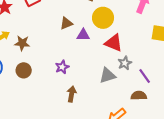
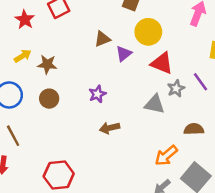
purple triangle: (83, 35) -> (124, 54), turned -40
gray triangle: (107, 75) -> (154, 104), turned 30
purple line: (145, 76) -> (201, 82), moved
brown arrow: (72, 94) -> (110, 128), turned -112

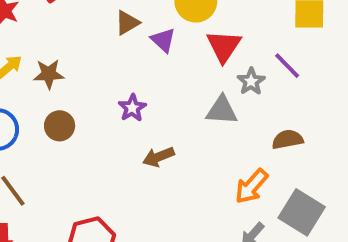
purple triangle: (124, 54) -> (163, 40), turned -30
red triangle: (162, 63) -> (224, 46), turned 50

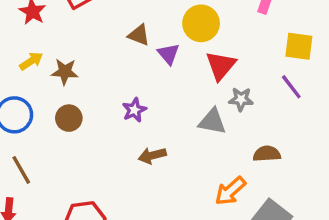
brown triangle: (127, 23) -> (139, 35), turned 45
purple line: (287, 66) -> (291, 87), moved
gray star: (251, 81) -> (241, 99), turned 30

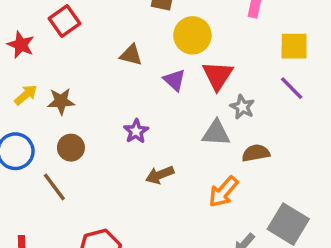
purple triangle: (168, 54) -> (174, 80), moved
gray star: (241, 99) -> (242, 107), turned 30
brown semicircle: (267, 154) -> (256, 153), moved
brown line: (21, 170) -> (54, 187), moved
orange arrow: (230, 191) -> (223, 192), moved

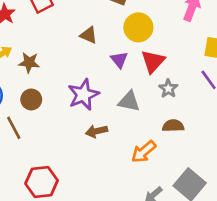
purple star: (136, 131) -> (83, 95), size x1.6
gray triangle: (216, 133) -> (129, 101), moved

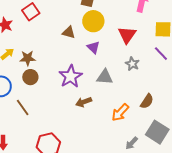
yellow circle: (138, 27) -> (93, 21), moved
red triangle: (153, 61) -> (127, 35), moved
brown circle: (31, 99) -> (30, 77), moved
brown semicircle: (173, 126) -> (147, 101), moved, turned 133

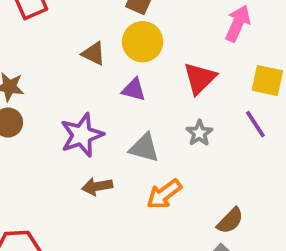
purple triangle: (93, 47) -> (134, 90), turned -40
brown semicircle: (147, 101) -> (230, 221), moved
orange arrow: (120, 112) -> (164, 194), moved

